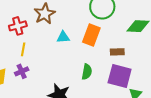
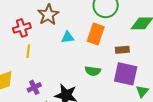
purple cross: (22, 71) -> (34, 87), moved
green semicircle: (87, 72) -> (93, 71), turned 91

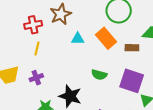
orange rectangle: (96, 34) -> (106, 38), turned -65
brown rectangle: (122, 50) -> (132, 48), moved
purple cross: (34, 87) -> (36, 78), moved

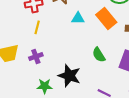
green semicircle: (99, 75) -> (99, 55), turned 42

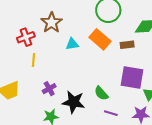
green semicircle: (99, 55) -> (101, 93), moved
purple cross: (36, 56) -> (49, 89), moved

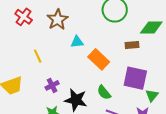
red cross: (26, 37) -> (24, 17), moved, turned -36
orange rectangle: (100, 39) -> (99, 59), moved
yellow line: (33, 60) -> (38, 56), turned -32

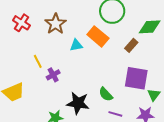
brown rectangle: (132, 45) -> (131, 45), turned -40
orange rectangle: (99, 59) -> (98, 36), moved
purple cross: (52, 85) -> (53, 75), moved

